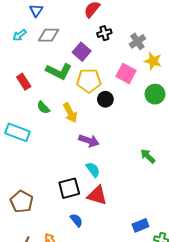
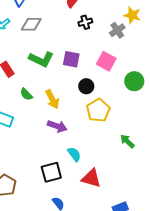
purple square: (82, 52) -> (71, 59), moved, turned -30
yellow star: (153, 61) -> (132, 15), moved
yellow pentagon: (89, 81) -> (98, 110), moved, turned -30
purple arrow: (89, 141) -> (57, 126), moved
red triangle: (97, 195) -> (91, 178), moved

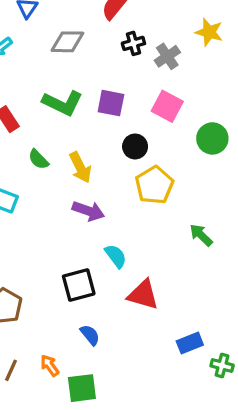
gray diamond: (31, 24) -> (67, 42), moved
gray cross: (117, 30) -> (167, 56), moved

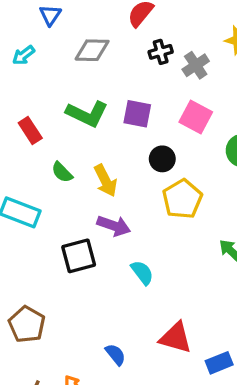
black square: (79, 285) -> (79, 256), moved
red triangle: (143, 295) -> (176, 338), moved

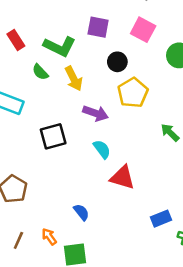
green L-shape: (87, 114) -> (60, 46), moved
purple arrow: (114, 226) -> (96, 113), moved
red triangle: (176, 338) -> (122, 177), moved

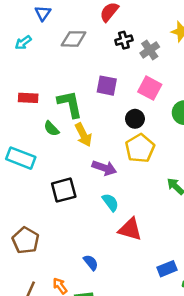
red rectangle: (16, 40) -> (28, 98), turned -54
green L-shape: (60, 46) -> (70, 104), turned -128
black circle: (117, 62) -> (135, 119), moved

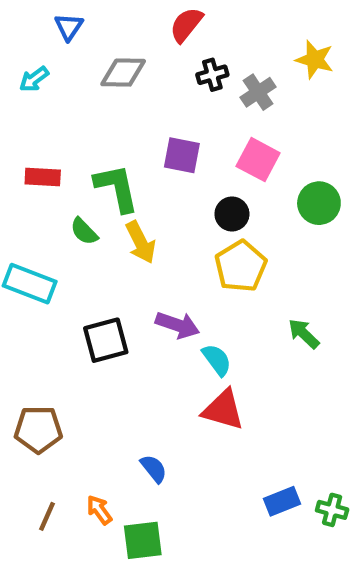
purple arrow: (104, 168) -> (178, 325), moved
cyan semicircle: (110, 202) -> (217, 360), moved
brown pentagon: (26, 240) -> (38, 429), turned -30
blue rectangle: (167, 269) -> (282, 501), moved

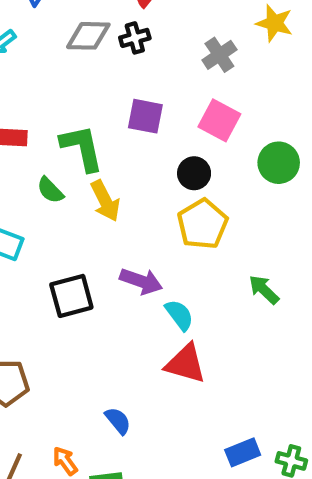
black cross: (212, 75) -> (135, 38), moved

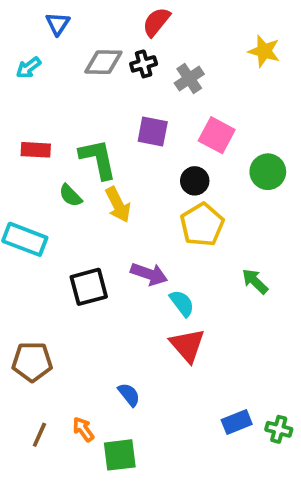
gray cross: (219, 55) -> (189, 79), moved
red triangle: (186, 364) -> (187, 345), turned 33

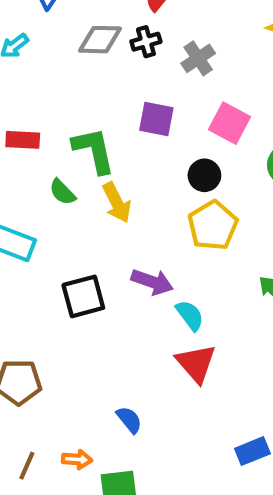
orange arrow: (83, 429) -> (77, 459), turned 130

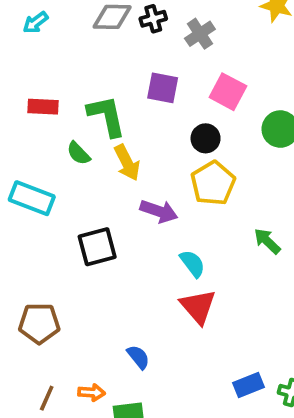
purple arrow: (152, 282) -> (159, 211), moved

